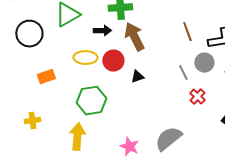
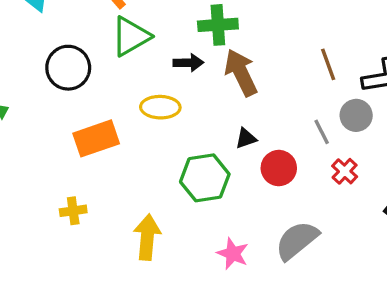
red circle: (113, 61) -> (279, 168), moved
orange rectangle: (46, 77) -> (96, 138), size x1.5
green hexagon: (91, 101) -> (205, 178), moved

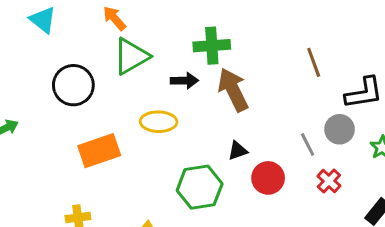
brown line: (328, 64) -> (314, 62), moved

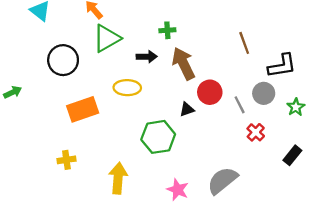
green cross: (212, 46) -> (167, 30), size x0.6
red circle: (268, 178) -> (210, 92), moved

